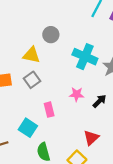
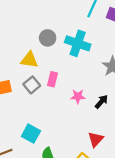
cyan cross: (85, 57) -> (78, 43), moved
pink rectangle: (49, 110) -> (53, 79), moved, turned 32

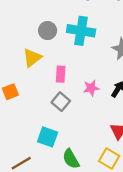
yellow triangle: (29, 60) -> (32, 58), turned -36
gray square: (32, 85) -> (61, 102), moved

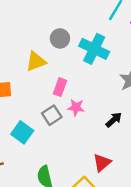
pink star: (91, 88) -> (76, 107), moved
cyan square: (48, 137) -> (22, 132), moved

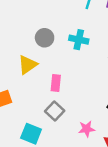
cyan cross: (94, 49) -> (79, 40), size x0.7
pink star: (76, 107) -> (87, 129), moved

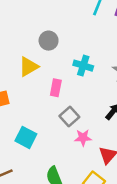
cyan cross: (79, 40) -> (83, 66), moved
gray square: (55, 111) -> (69, 116), moved

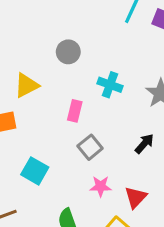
yellow triangle: (29, 67) -> (26, 85), moved
pink star: (83, 138) -> (101, 186), moved

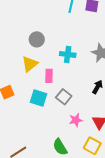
yellow triangle: (26, 85) -> (30, 64), moved
cyan square: (35, 171) -> (39, 98), moved

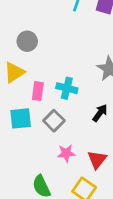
cyan cross: (68, 54) -> (67, 88), moved
cyan square: (39, 98) -> (21, 118), turned -30

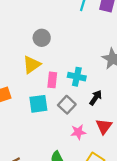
black arrow: (100, 113) -> (96, 98), moved
red triangle: (97, 160) -> (104, 126), moved

